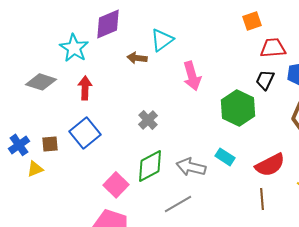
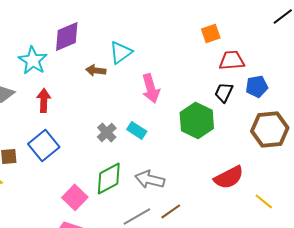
cyan rectangle: (225, 157) -> (137, 130), moved
brown line: (262, 199) -> (171, 211), moved, turned 60

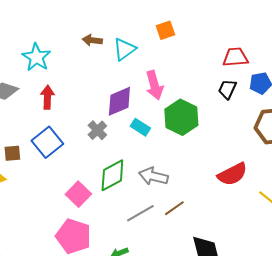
orange square: (211, 33) -> (165, 30), moved
purple diamond: (67, 36) -> (119, 101), moved
brown arrow: (96, 70) -> (92, 40), moved
green hexagon: (197, 120) -> (181, 117), moved
gray cross: (107, 132) -> (97, 130), moved

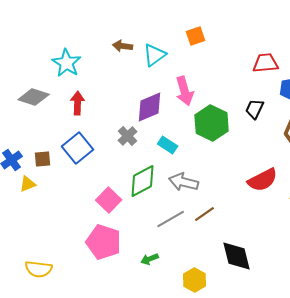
black trapezoid: (227, 89) -> (255, 109), moved
cyan rectangle: (140, 127) -> (168, 145), moved

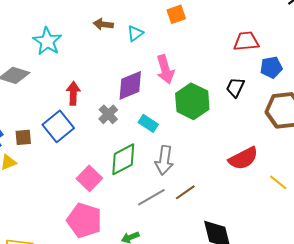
cyan triangle: (155, 55) -> (135, 33), size x0.7
red arrow: (78, 103) -> (73, 93), moved
gray arrow: (184, 182) -> (164, 160), turned -96

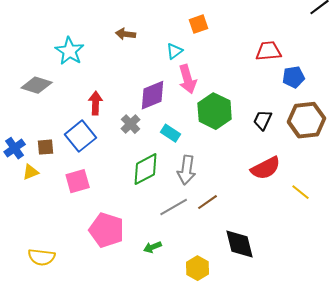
cyan triangle: (135, 33) -> (175, 51), moved
black trapezoid: (235, 87) -> (263, 120), moved
pink square: (89, 178) -> (78, 181), moved, turned 30

